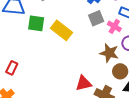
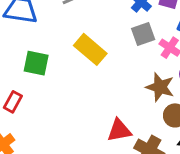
green square: (36, 23) -> (36, 63), moved

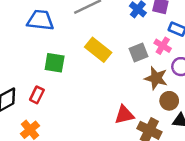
gray square: (143, 34) -> (138, 53), moved

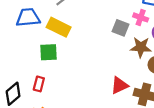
yellow rectangle: (98, 50) -> (59, 27), moved
gray square: (138, 53) -> (120, 28), turned -35

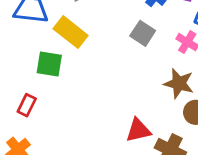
gray square: (120, 28) -> (143, 33), moved

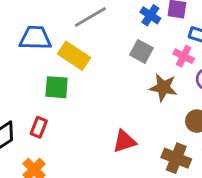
brown star: (179, 83) -> (163, 87), moved
red triangle: (138, 130) -> (124, 141), moved

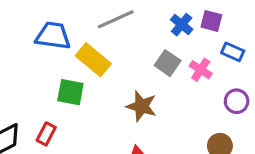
pink cross: (184, 56) -> (201, 70), moved
brown star: (163, 87) -> (141, 106), moved

